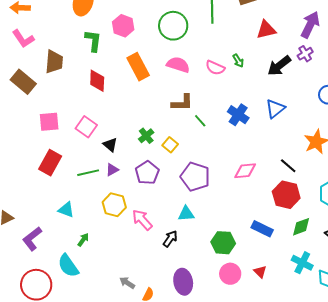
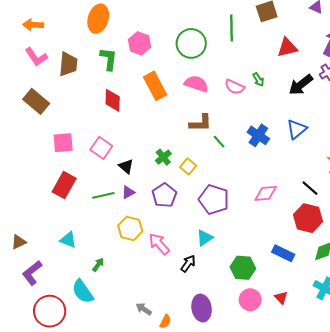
brown trapezoid: (54, 62) -> (68, 64), moved
cyan triangle: (66, 210) -> (68, 240), moved
cyan triangle: (186, 214) -> (205, 238), turned -30
purple L-shape: (32, 239) -> (32, 273), moved

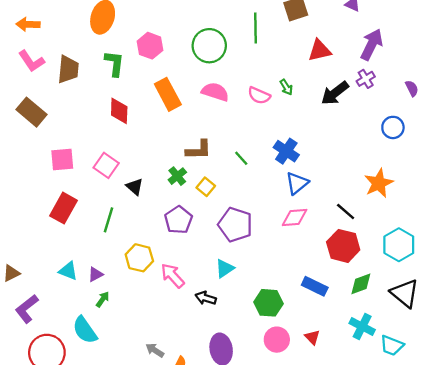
brown L-shape: (201, 123) -> (199, 150), moved
blue triangle: (297, 129) -> (297, 183), moved
purple triangle: (128, 192) -> (95, 274), moved
green line: (103, 195) -> (109, 220), turned -60
black arrow: (188, 264) -> (206, 298), turned -108

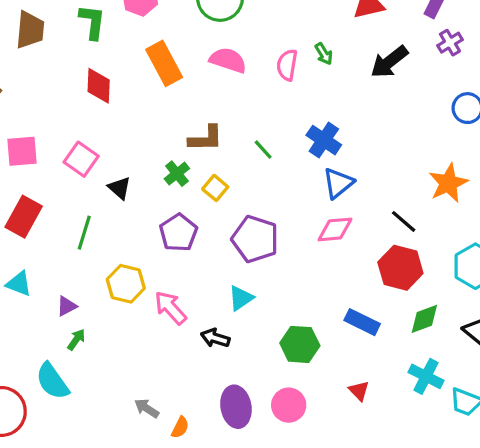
purple cross: (366, 79) -> (450, 43), moved
pink semicircle: (259, 95) -> (287, 65), turned 75
cyan triangle: (68, 271) -> (19, 284), moved
pink circle: (277, 340) -> (289, 405), moved

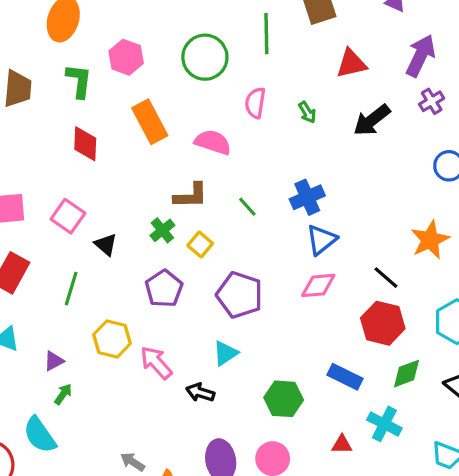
pink semicircle: (228, 60) -> (213, 142), moved
pink semicircle: (287, 65) -> (255, 103), moved
blue cross: (324, 140) -> (307, 197), turned 32
cyan cross: (426, 376) -> (384, 424), moved
red triangle: (359, 391) -> (342, 444), turned -45

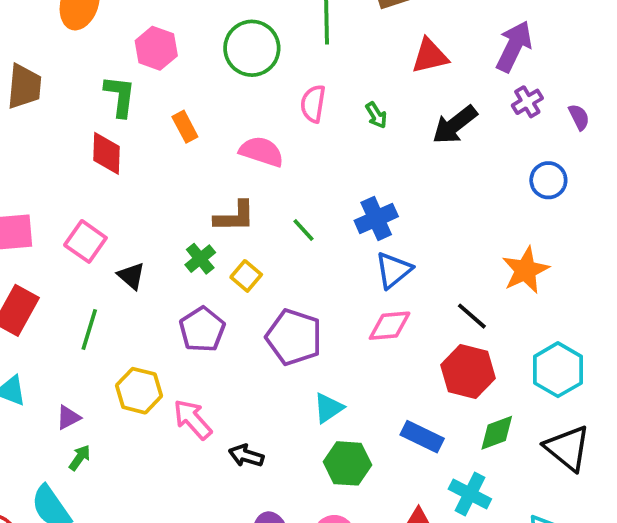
green L-shape: (79, 81) -> (120, 96), moved
orange rectangle: (150, 122) -> (185, 127), size x0.6
cyan triangle: (225, 353) -> (328, 408), moved

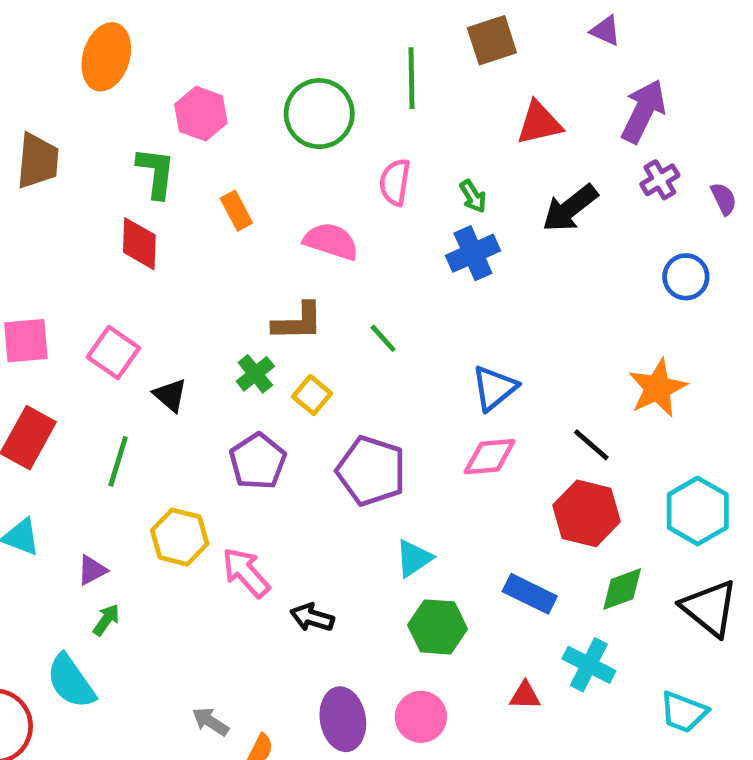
blue cross: (376, 219) -> (473, 253), moved

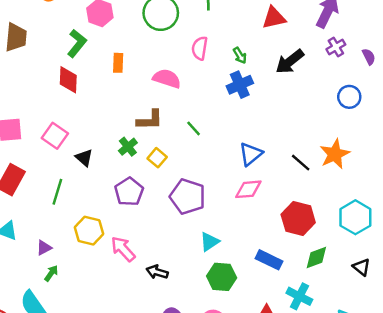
green L-shape: (156, 173) -> (77, 43), turned 32
orange rectangle: (236, 211) -> (118, 63), turned 30
black line: (591, 445) -> (301, 163), moved
black triangle: (710, 608) -> (361, 267), size x0.6

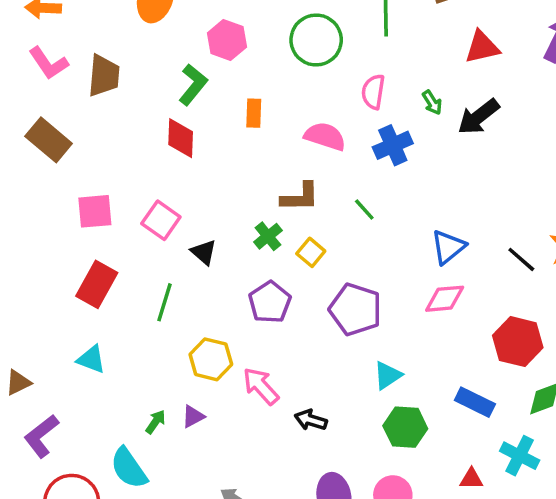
black arrow: (290, 62) -> (478, 117), moved
blue cross: (240, 85) -> (393, 145), moved
purple triangle: (44, 248) -> (193, 416), moved

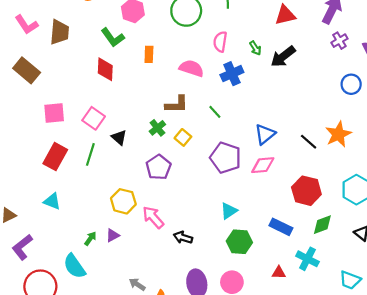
green L-shape: (193, 85) -> (113, 37), turned 105
green line: (164, 302) -> (90, 154), moved
purple pentagon: (355, 309) -> (226, 158), moved

